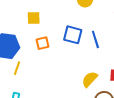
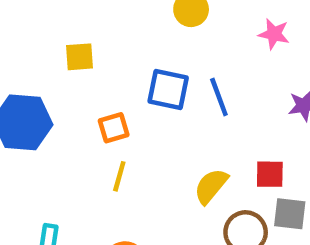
orange square: (42, 43) -> (114, 128), moved
yellow line: (17, 68) -> (119, 176), moved

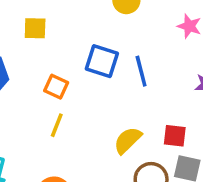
orange square: (114, 128) -> (56, 87), turned 35

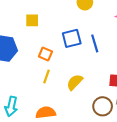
blue square: (102, 61) -> (72, 38), turned -30
yellow semicircle: (128, 140) -> (75, 82), moved

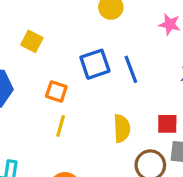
yellow square: (32, 20) -> (32, 41), turned 32
yellow semicircle: (75, 82) -> (122, 128), moved, turned 138

